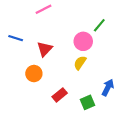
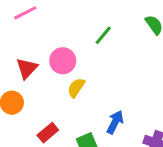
pink circle: (83, 41) -> (63, 61), moved

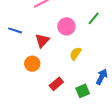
pink circle: (63, 61) -> (66, 26), moved

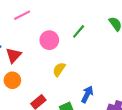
red triangle: (42, 41) -> (13, 55), moved

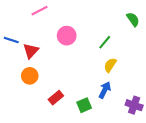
green line: (79, 31) -> (105, 42), moved
yellow semicircle: (59, 69) -> (110, 65), moved

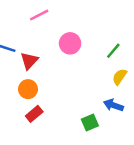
blue arrow: (105, 90) -> (113, 105), turned -98
red rectangle: (56, 98) -> (34, 114), moved

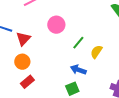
green line: (113, 51) -> (78, 43), moved
blue arrow: (113, 105) -> (78, 70), moved

